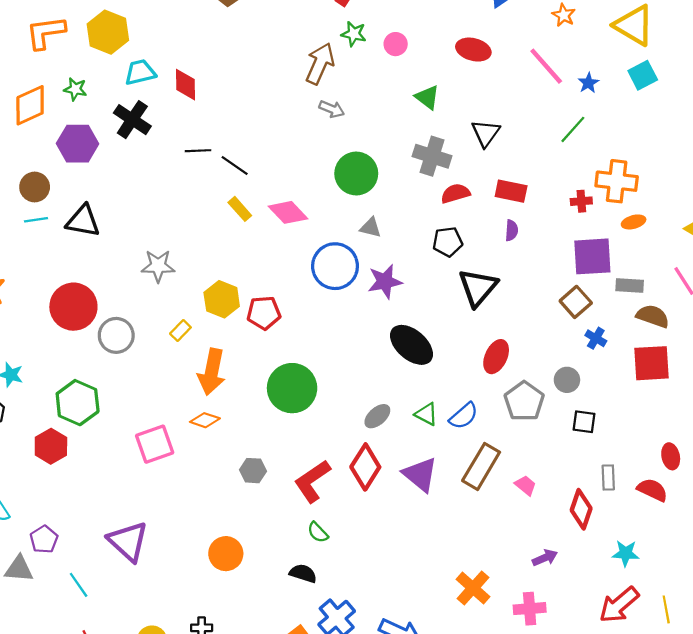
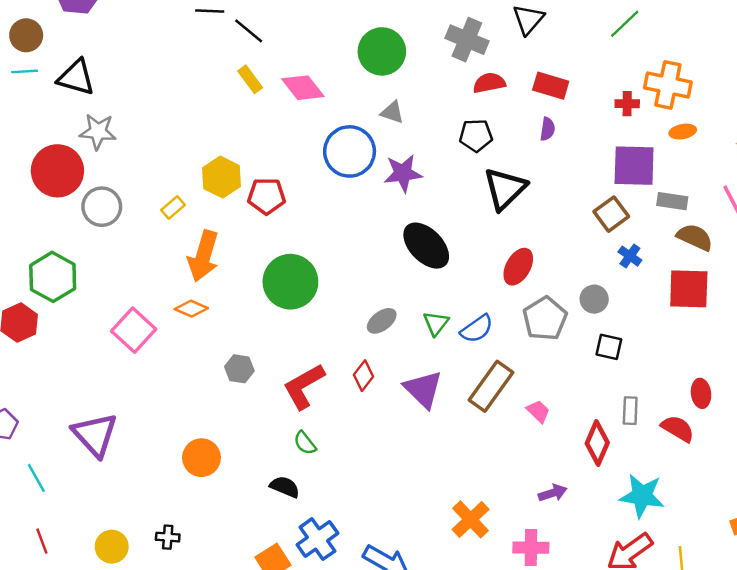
gray star: (158, 266) -> (98, 132), moved
green triangle: (426, 414) -> (436, 323), turned 35
pink square: (155, 444) -> (134, 330), turned -33
red diamond: (365, 467) -> (364, 376), size x0.6
cyan star: (626, 553) -> (642, 496), size x1.5

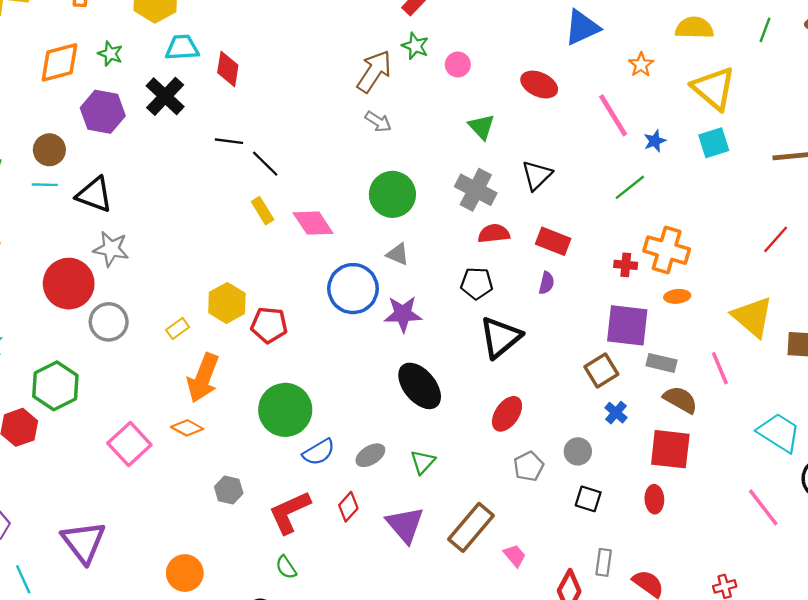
gray pentagon: (545, 319) -> (529, 466), size x0.7
blue semicircle: (477, 329) -> (319, 452), moved
red ellipse: (701, 393) -> (654, 499), moved

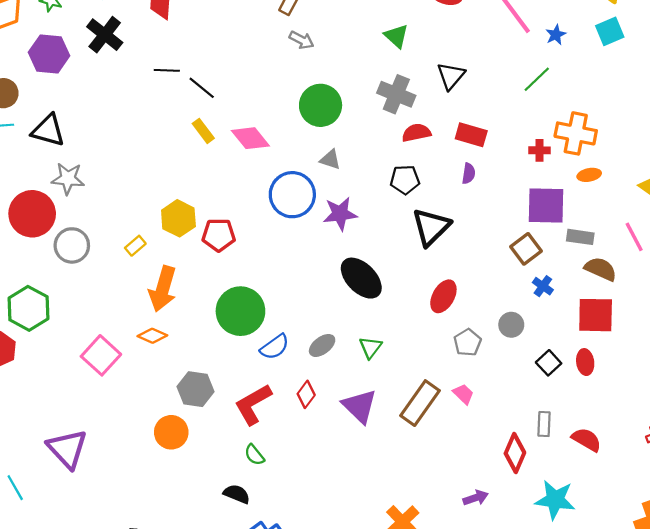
gray hexagon: (229, 490) -> (196, 389), size x1.4
black square: (588, 499) -> (549, 363), moved, turned 35
pink trapezoid: (515, 556) -> (463, 394), moved
orange circle: (185, 573) -> (171, 432), moved

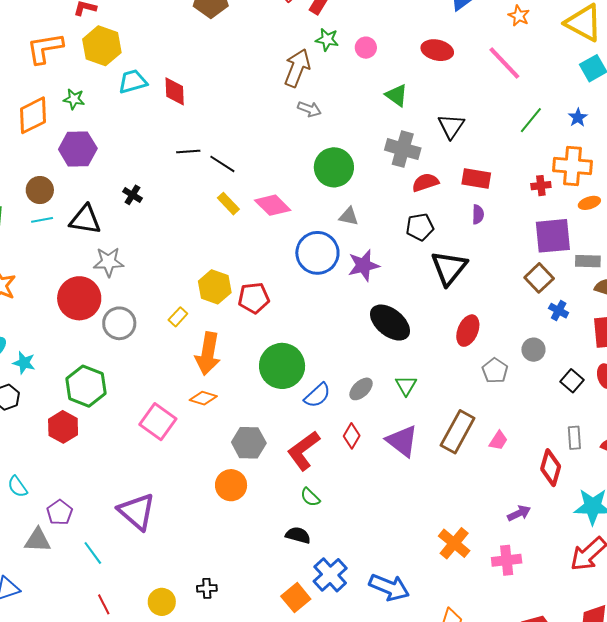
black cross: (105, 35) -> (132, 195), moved, size x0.6
blue star: (556, 35) -> (578, 118), moved
pink trapezoid: (463, 394) -> (498, 441), moved, turned 85

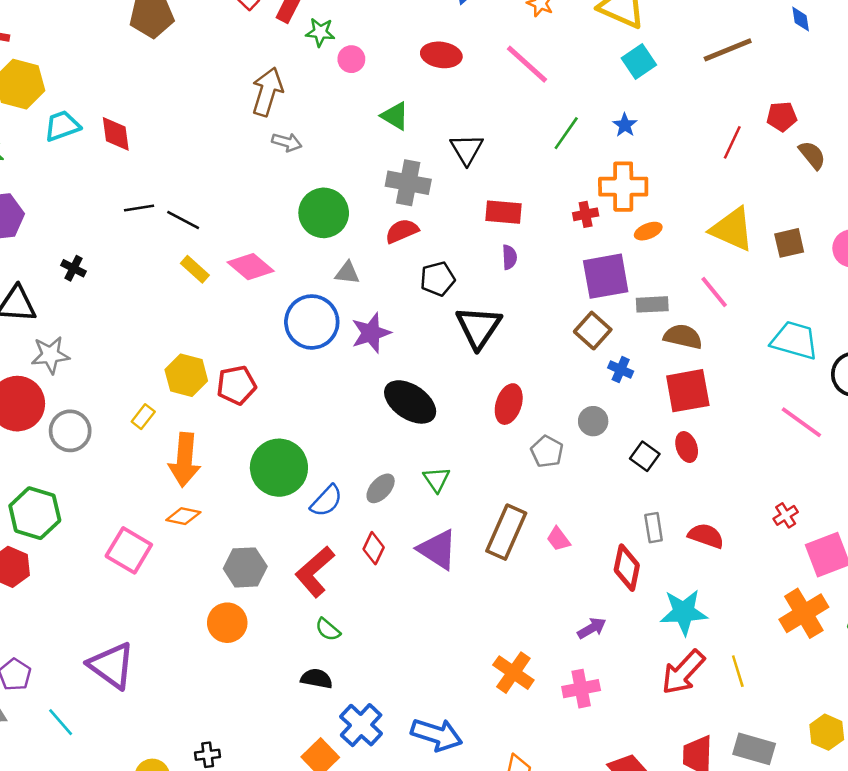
green star: (327, 40) -> (320, 32), moved
red semicircle: (425, 182) -> (402, 231), moved
pink trapezoid: (498, 441) -> (558, 539), turned 115

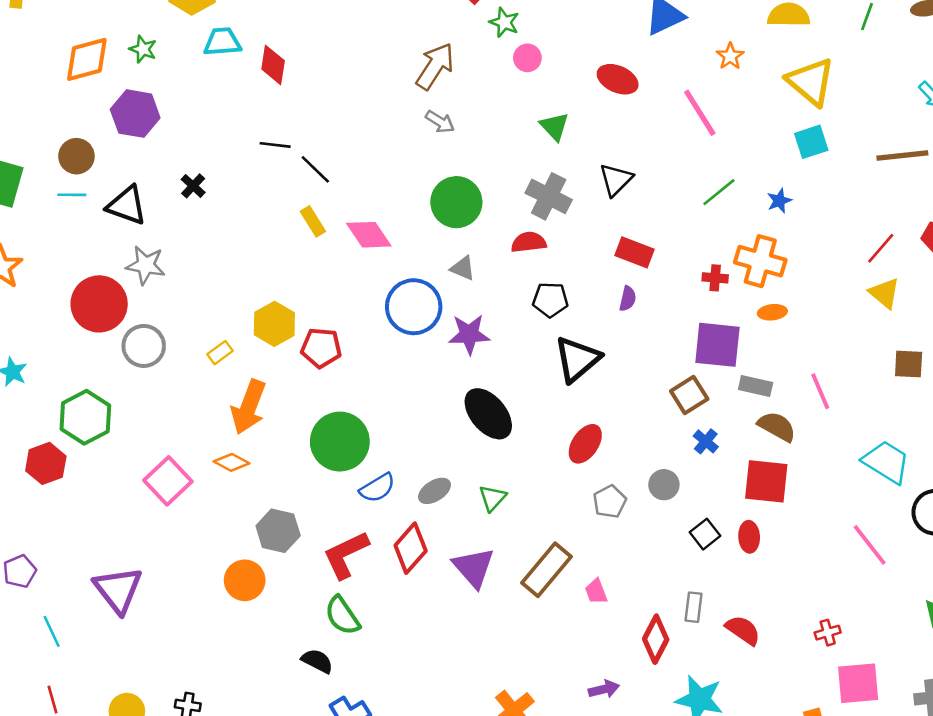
yellow triangle: (732, 229) -> (884, 293), moved, size x0.7
red diamond: (374, 548) -> (411, 548), size x1.5
green semicircle: (328, 630) -> (342, 616), size x1.5

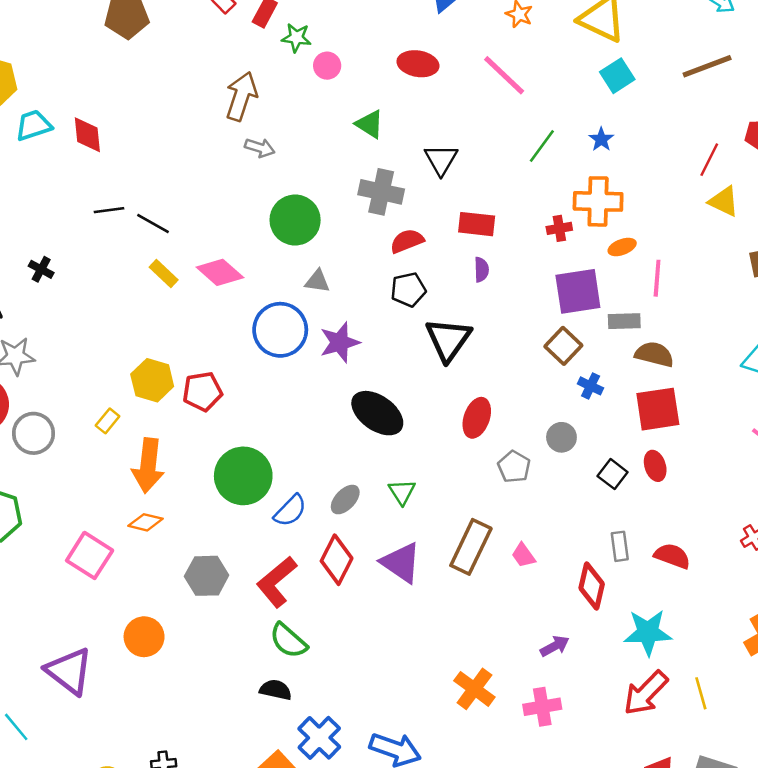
red semicircle: (529, 242) -> (407, 241), moved
pink line: (820, 391) -> (657, 278), moved, turned 42
orange circle: (245, 580) -> (144, 637), moved

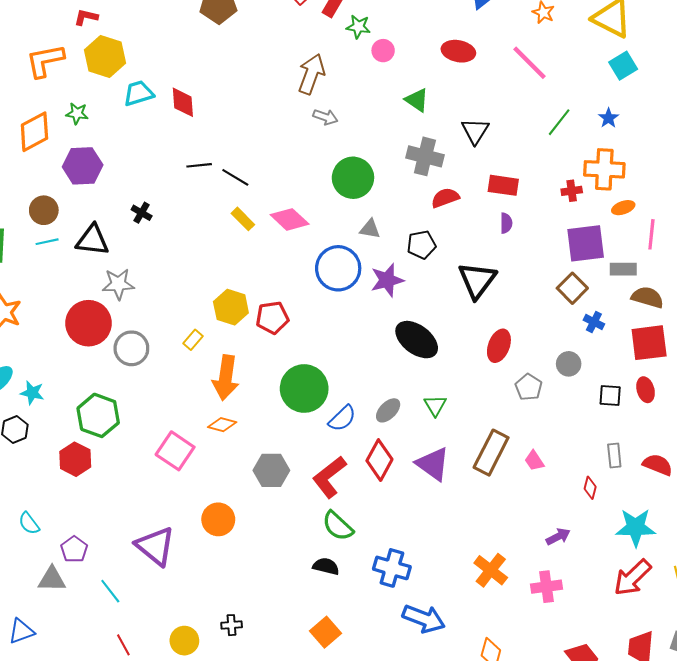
black pentagon: (408, 290) -> (422, 245), moved
black square: (613, 474) -> (610, 396), turned -35
red diamond: (592, 586) -> (590, 488), size x0.6
blue cross: (319, 738) -> (392, 568), moved, turned -30

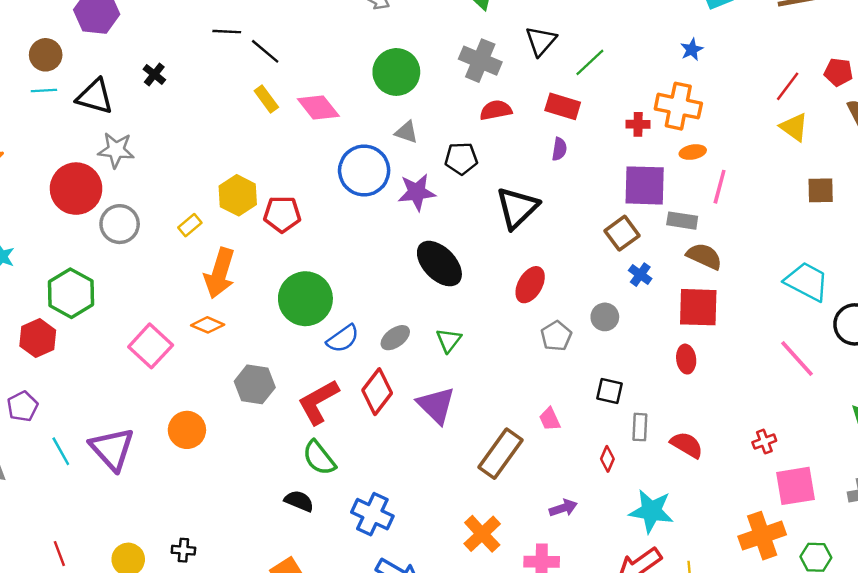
green line: (559, 122) -> (590, 62), moved
black square: (610, 396) -> (610, 391), moved
brown rectangle: (491, 453) -> (500, 454), moved
purple pentagon: (74, 549) -> (22, 406), moved
cyan line: (110, 591) -> (61, 451), moved

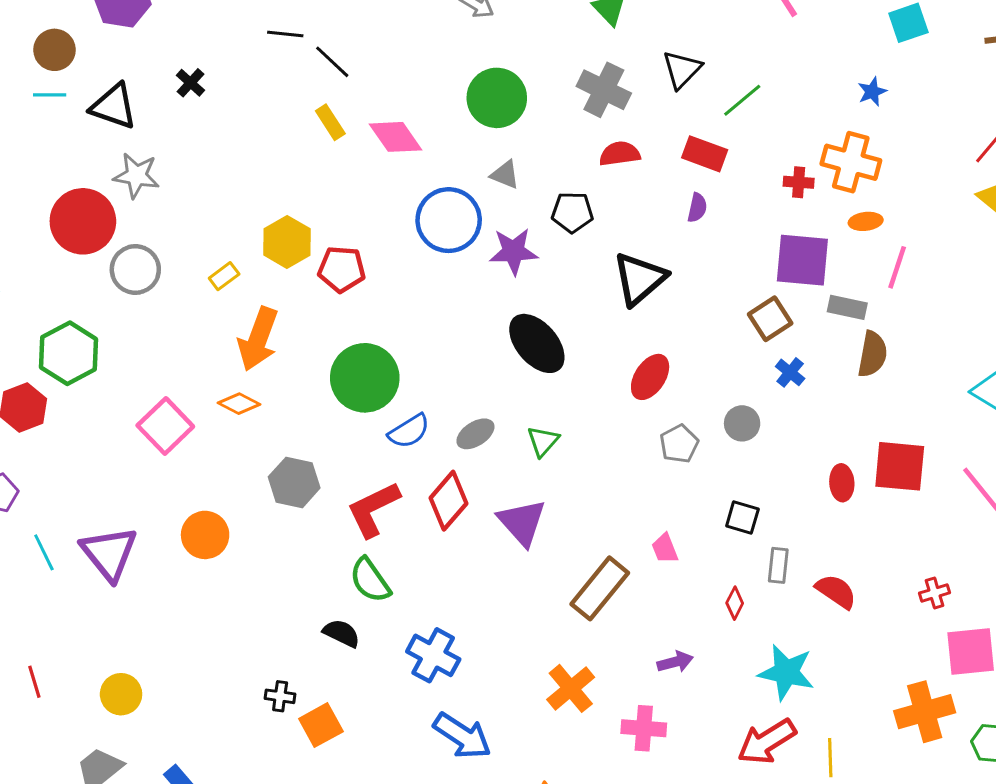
brown semicircle: (704, 256) -> (872, 354), turned 72
red square: (698, 307) -> (900, 466), moved
black cross: (183, 550) -> (280, 696), moved

